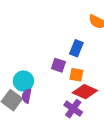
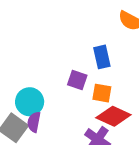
blue rectangle: (76, 48) -> (102, 57), turned -35

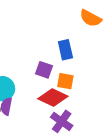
red diamond: (113, 116) -> (53, 98), moved

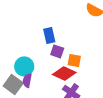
blue rectangle: (65, 50) -> (49, 35), moved

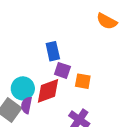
red diamond: (64, 73) -> (48, 91), moved, turned -45

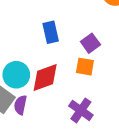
purple square: (62, 70) -> (90, 43), moved, turned 35
purple semicircle: (26, 105) -> (20, 105), moved

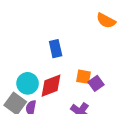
purple square: (90, 43) -> (96, 83), moved

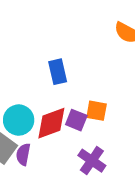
purple square: (96, 83) -> (76, 120), moved, turned -32

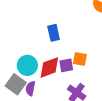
purple square: (76, 120) -> (66, 65), turned -32

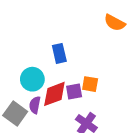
cyan circle: (27, 65) -> (32, 79), moved
purple semicircle: (30, 88) -> (35, 105), moved

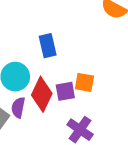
red diamond: (54, 94) -> (42, 94), turned -44

